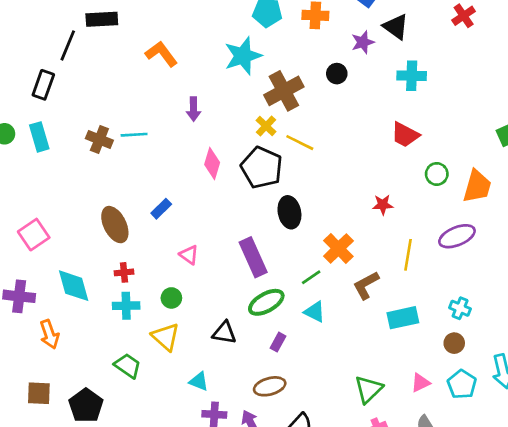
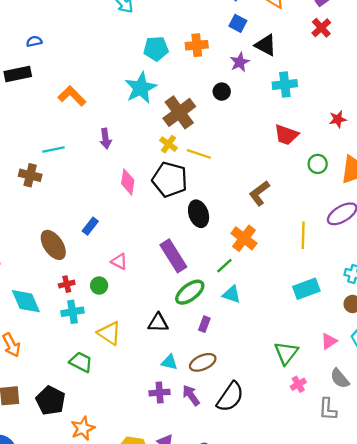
cyan line: (134, 135) -> (53, 150), moved
red star: (383, 205) -> (338, 119), moved
brown L-shape: (366, 285) -> (259, 193), moved
green circle: (171, 298) -> (99, 286), moved
cyan triangle: (199, 381) -> (169, 362), moved

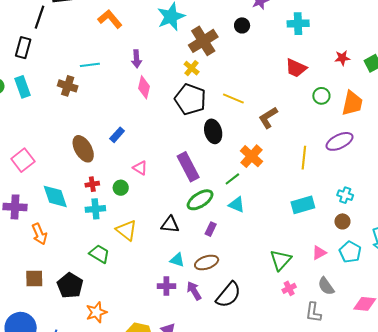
yellow line: (199, 154) -> (233, 99), moved
pink diamond: (128, 182) -> (144, 87), moved

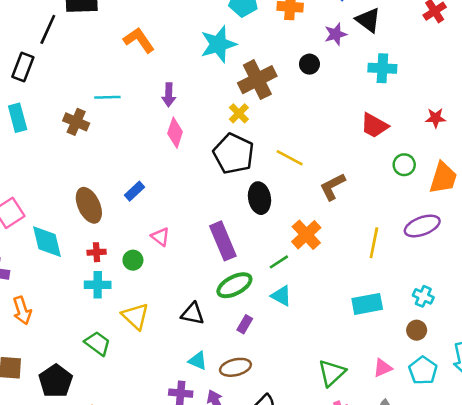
cyan diamond: (55, 196) -> (47, 242), moved

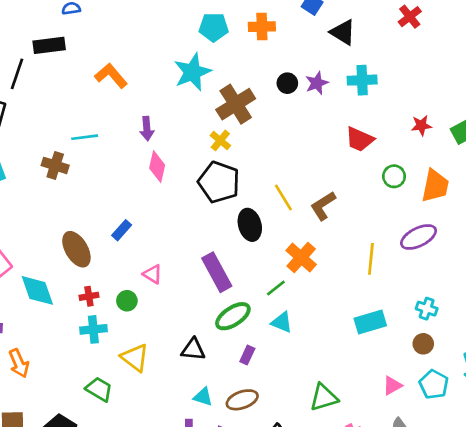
purple star: (336, 34) -> (317, 83), moved
yellow line: (290, 158) -> (283, 197), moved, turned 36
green triangle: (332, 373) -> (324, 397), moved, turned 32

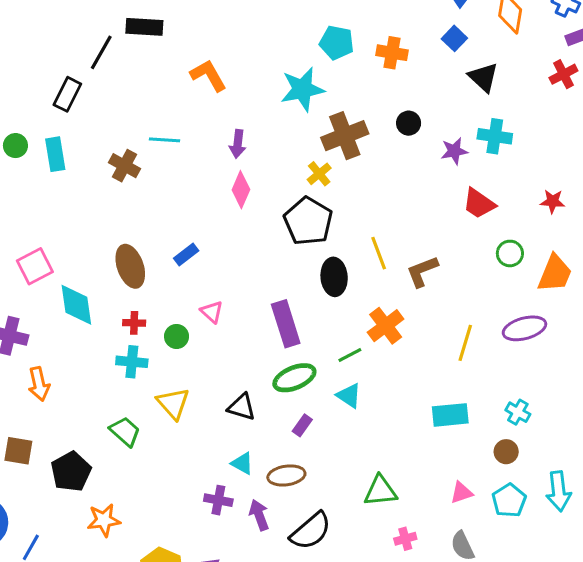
purple star: (317, 83) -> (454, 151), moved

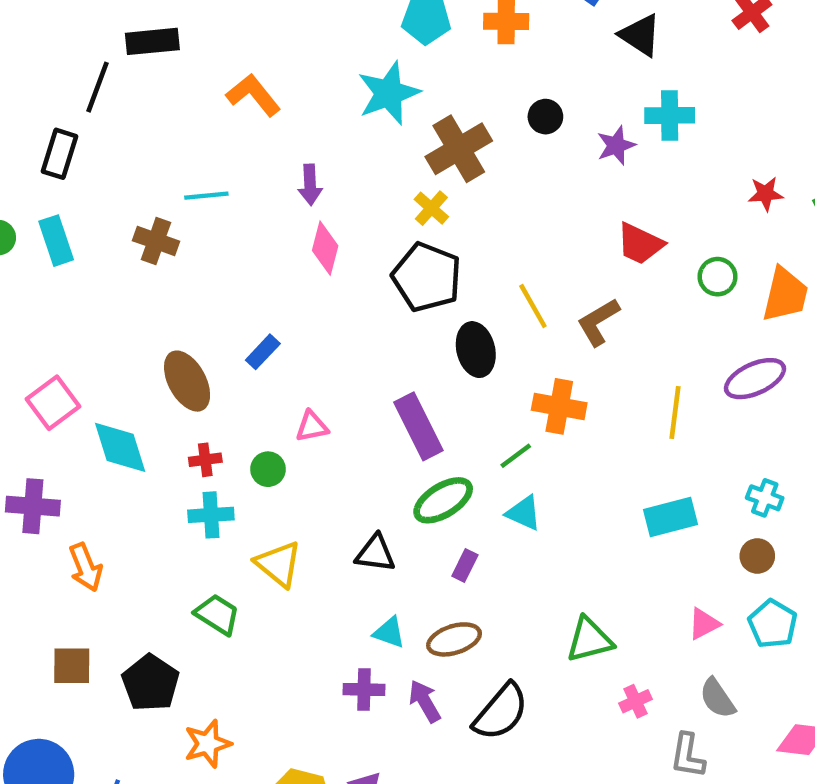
red trapezoid: (479, 204) -> (640, 244), moved
pink triangle: (212, 312) -> (312, 426), turned -45
orange cross: (386, 326) -> (559, 406), turned -33

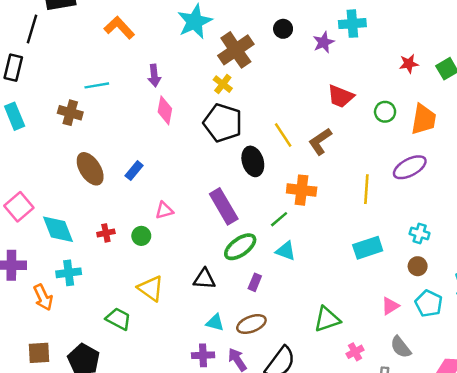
brown ellipse: (187, 381) -> (90, 169), moved
cyan cross: (211, 515) -> (69, 273), moved

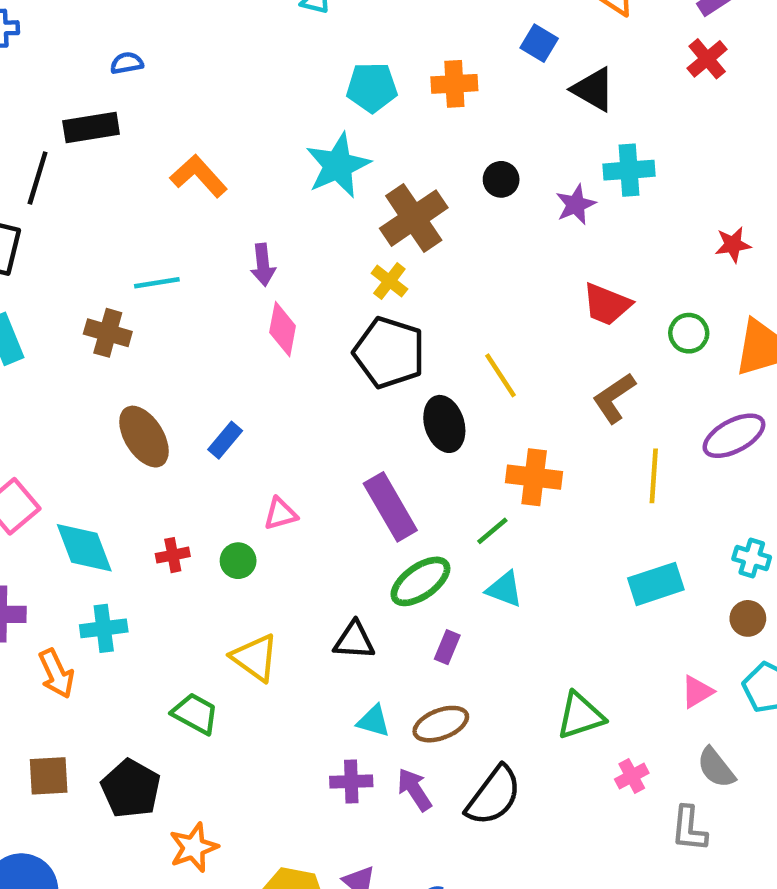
brown L-shape: (320, 141) -> (614, 398), moved

